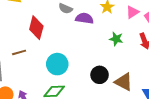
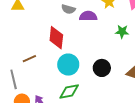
red diamond: (36, 28) -> (56, 38), moved
black circle: (100, 75) -> (102, 68), moved

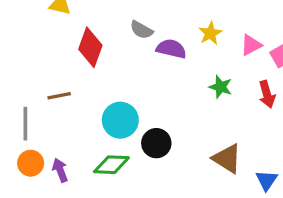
red diamond: (56, 38) -> (90, 47), moved
black circle: (102, 68) -> (156, 143), moved

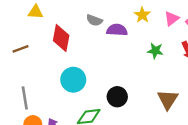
brown line: (59, 96) -> (21, 49), moved
cyan circle: (120, 120) -> (73, 80), moved
brown triangle: (227, 159) -> (168, 99), turned 40

